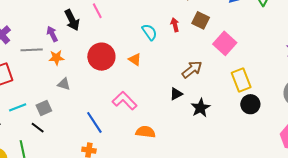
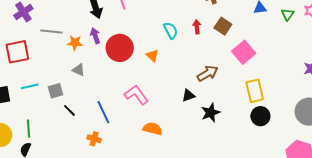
purple arrow: (52, 34) -> (95, 36), moved
black line: (38, 128) -> (69, 110), moved

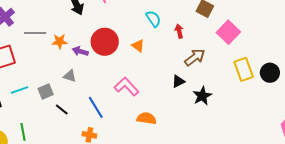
red arrow: (197, 27) -> (179, 31), moved
purple arrow: (95, 36) -> (80, 51), moved, turned -49
gray triangle: (79, 70) -> (70, 76), moved
black circle: (260, 116) -> (270, 73), moved

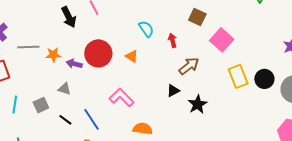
cyan line: (20, 90) -> (15, 105), turned -60
black line: (62, 109) -> (65, 120), moved

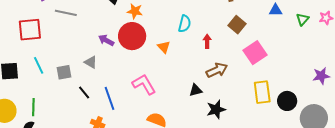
cyan semicircle: (146, 29) -> (185, 24), turned 36
orange star: (53, 55) -> (135, 11), moved
cyan line: (15, 105) -> (39, 65), turned -48

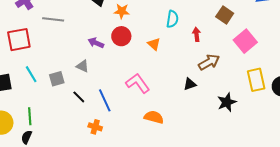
red circle: (132, 36) -> (121, 36), size x0.7
black star: (216, 109) -> (227, 102), moved

